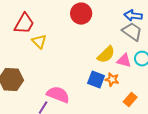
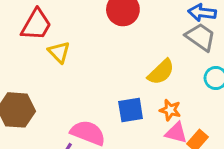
pink triangle: (124, 61) -> (176, 133), moved
blue square: (96, 80) -> (131, 110), moved, turned -30

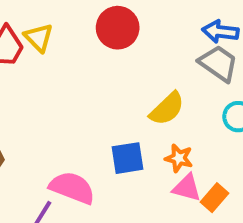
yellow triangle: (59, 52) -> (39, 38), moved

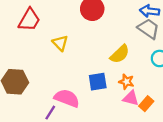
yellow triangle: (39, 38) -> (60, 43), moved

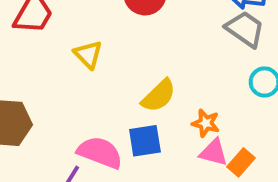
yellow semicircle: (120, 54) -> (159, 96), moved
blue square: (98, 82) -> (145, 141), moved

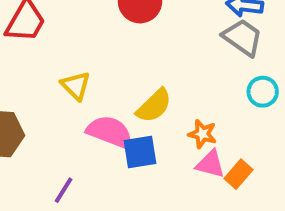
yellow triangle: (88, 55) -> (76, 86), moved
pink semicircle: (100, 153) -> (110, 132), moved

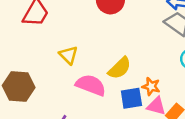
blue square: (140, 152) -> (131, 98), moved

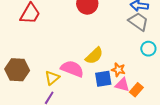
yellow triangle: (68, 55) -> (52, 78), moved, turned 35

